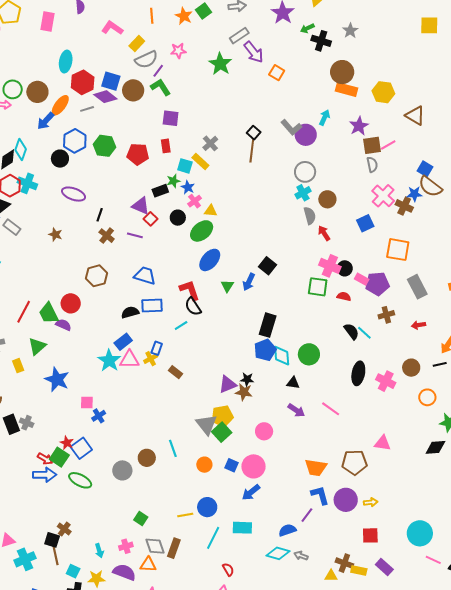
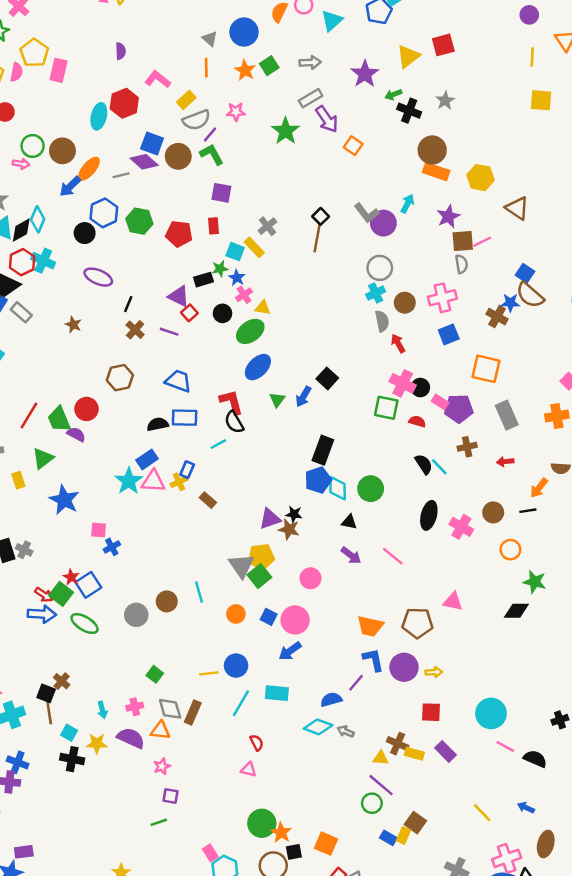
pink rectangle: (48, 22) -> (58, 70), moved
red hexagon: (83, 82) -> (124, 103), moved
pink cross: (383, 196) -> (442, 298), moved, turned 30

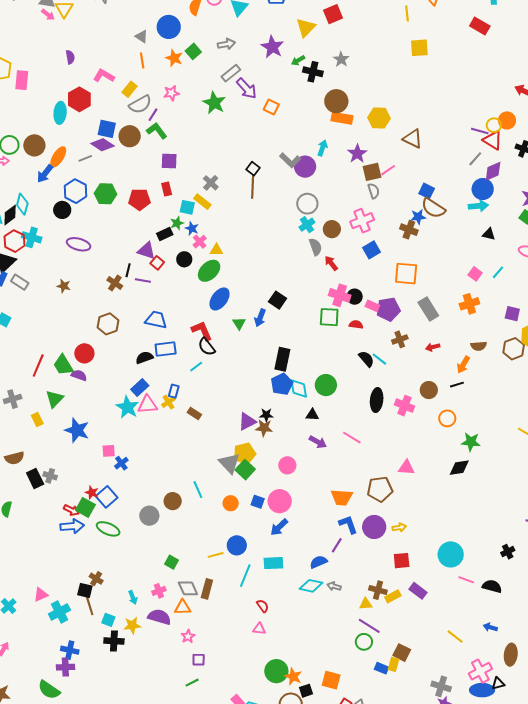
black line: (128, 304) -> (128, 270), moved
yellow rectangle: (414, 754) -> (393, 596), turned -35

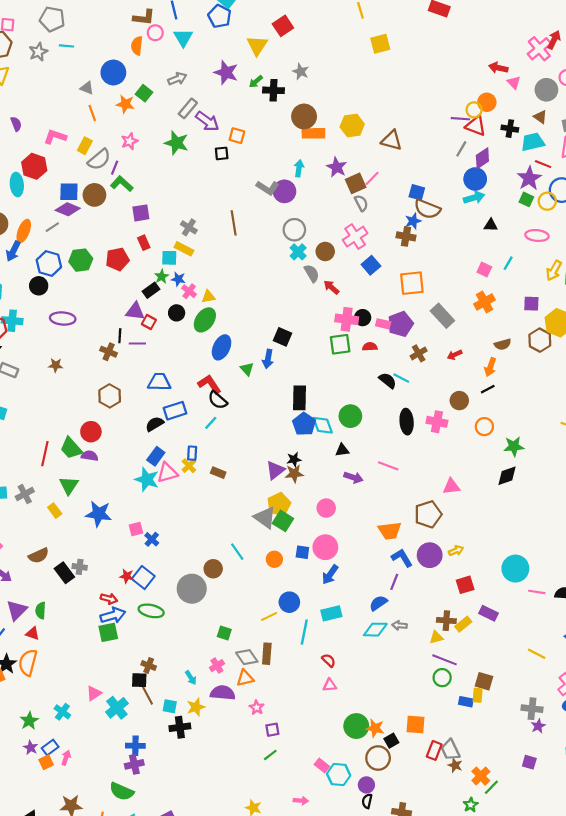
black square: (253, 169) -> (222, 153), moved, turned -32
green square: (85, 507) -> (108, 632), moved, turned -30
gray circle: (149, 516) -> (192, 589), size x1.4

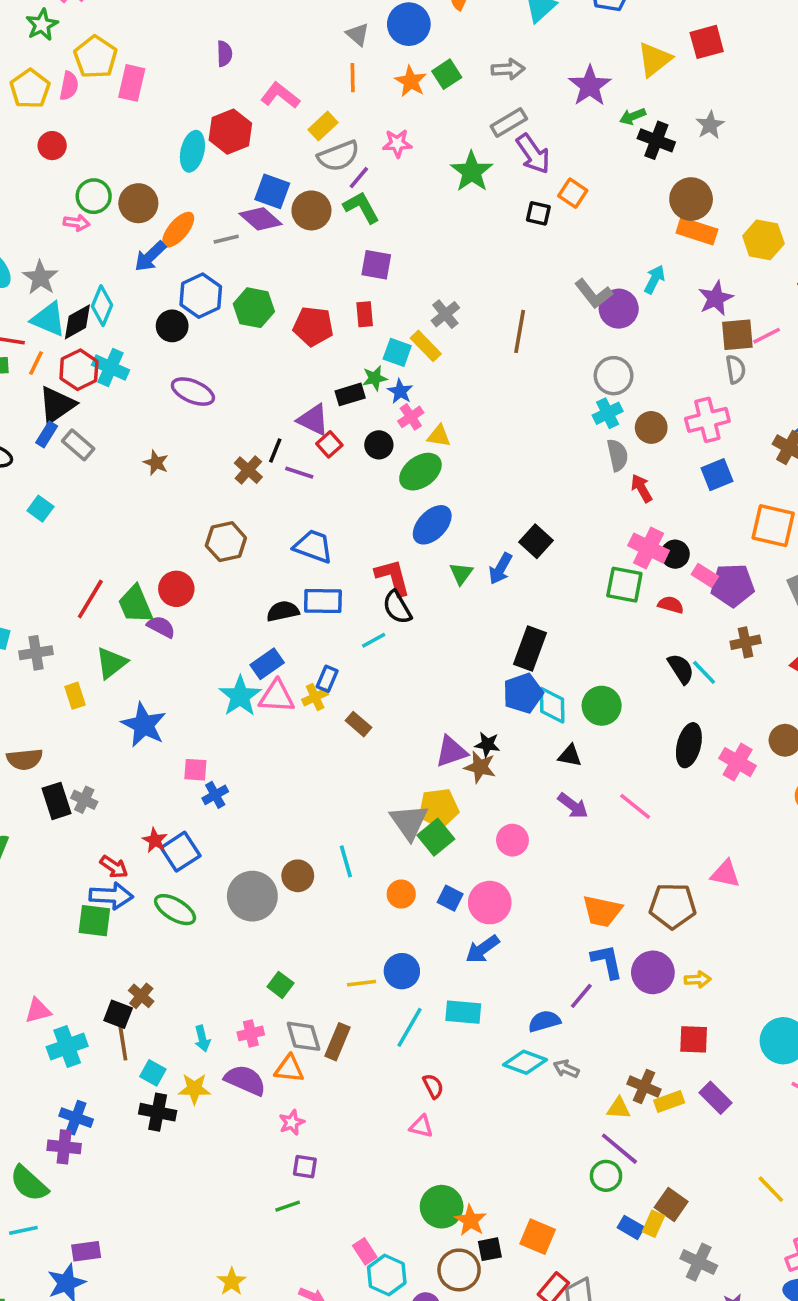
gray cross: (532, 709) -> (699, 1262), moved

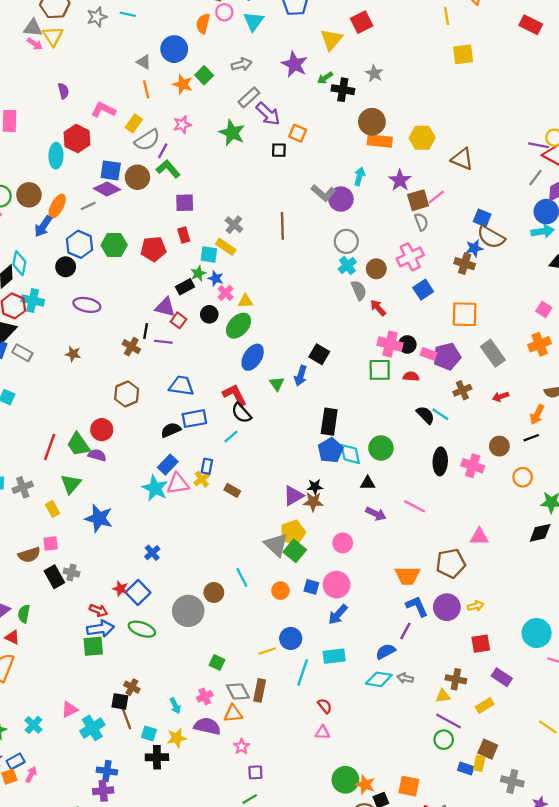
pink square: (195, 770) -> (51, 544), moved
yellow rectangle: (669, 1102) -> (485, 706), moved

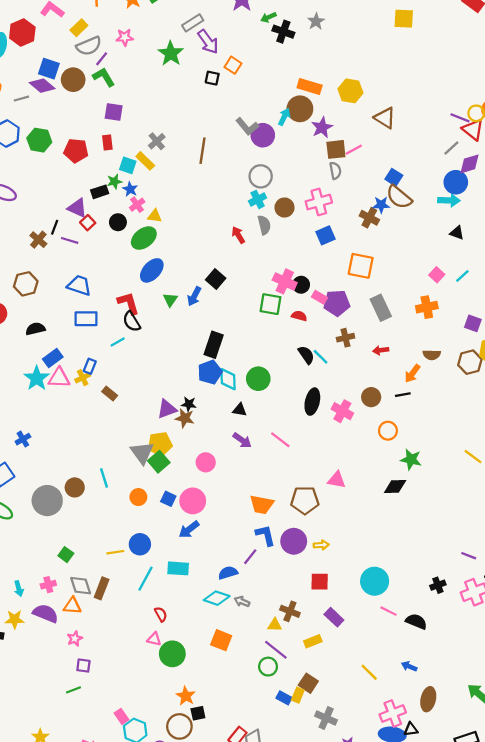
brown circle: (372, 122) -> (300, 109), moved
red arrow: (378, 308) -> (238, 235), moved
black semicircle: (171, 430) -> (35, 329), moved
green circle: (345, 780) -> (172, 654), moved
orange square: (409, 786) -> (221, 640), moved

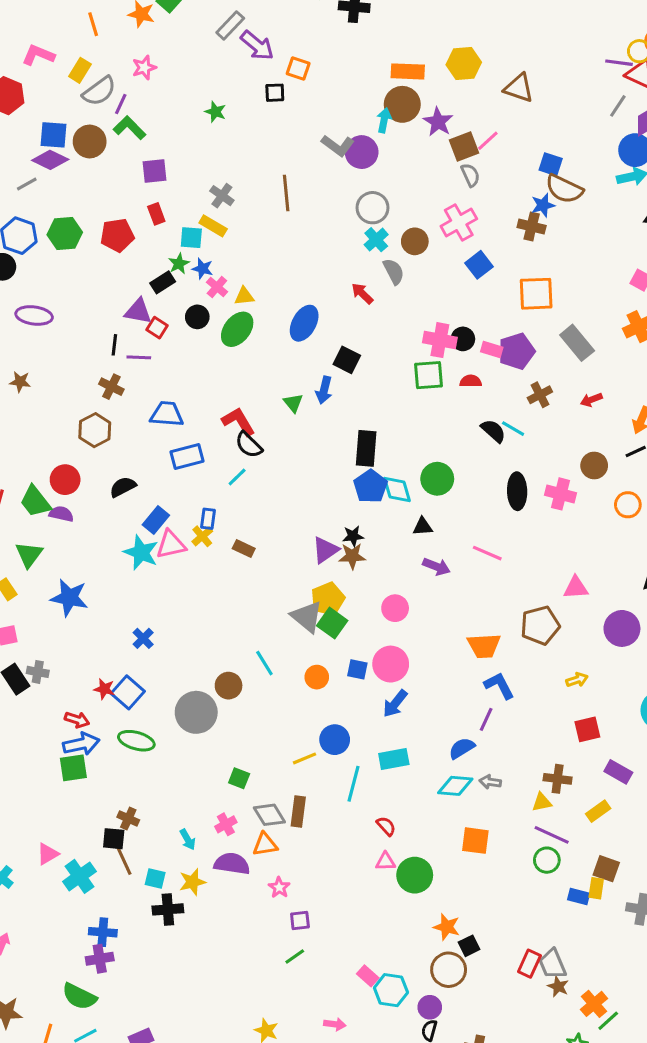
green star: (171, 53) -> (215, 112), moved, size x0.6
brown cross: (38, 240) -> (111, 387), moved
blue ellipse: (152, 270) -> (304, 323), moved
purple circle: (294, 541) -> (622, 628), moved

